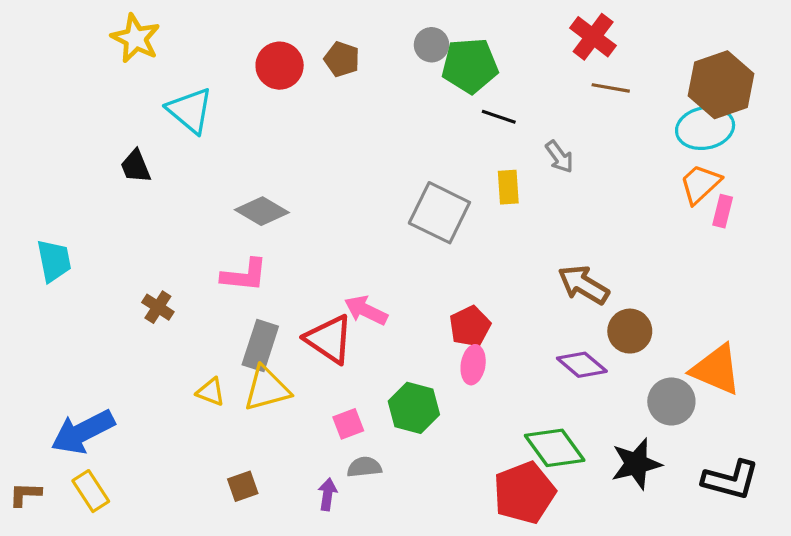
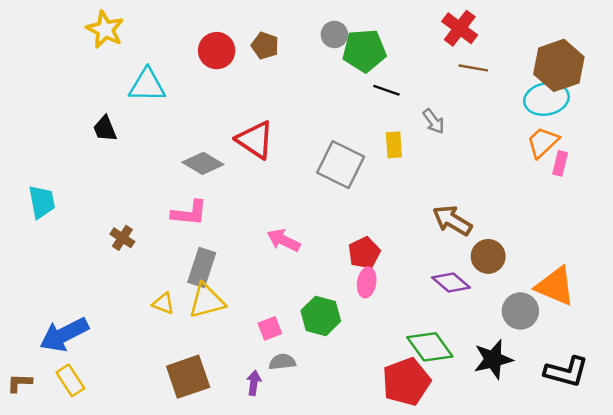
cyan triangle: (190, 110) -> (147, 85), turned -39
red triangle: (329, 339) -> (255, 140), moved
brown square: (243, 486) -> (188, 377), size x1.8

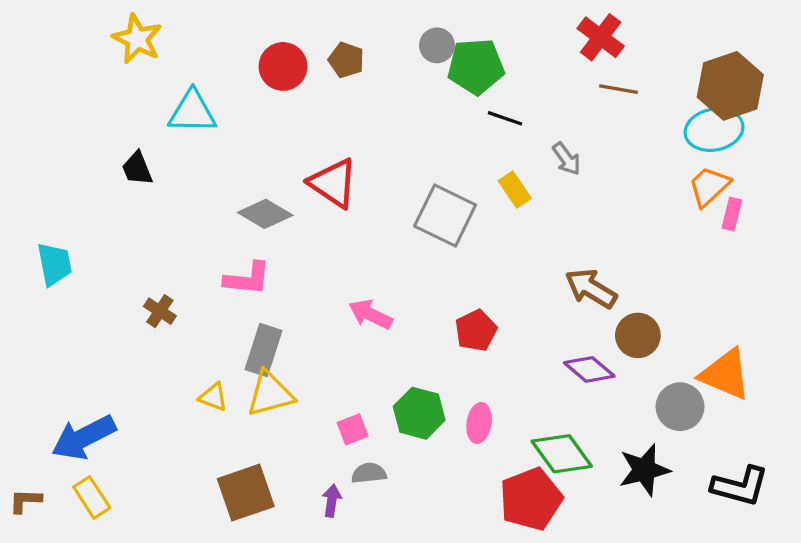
yellow rectangle: (394, 145) -> (515, 190), turned -30
pink ellipse: (367, 282) -> (479, 423), moved

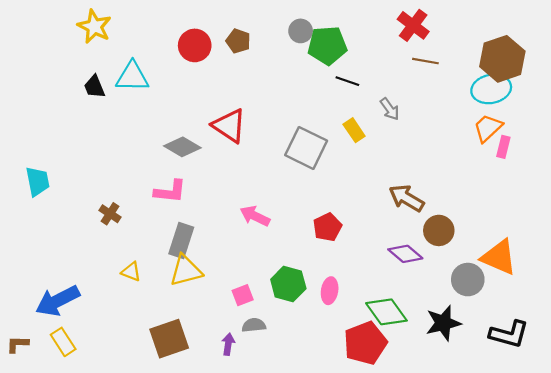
black trapezoid: (137, 169) -> (94, 87), moved
yellow triangle: (213, 397) -> (131, 272), moved

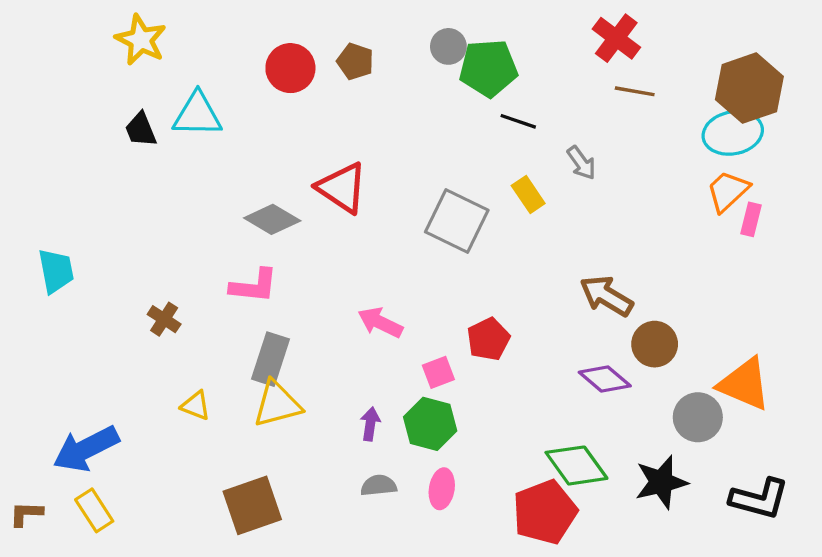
pink ellipse: (330, 291) -> (442, 489), moved
pink square: (243, 295) -> (438, 372), moved
purple arrow: (228, 344) -> (370, 424), moved

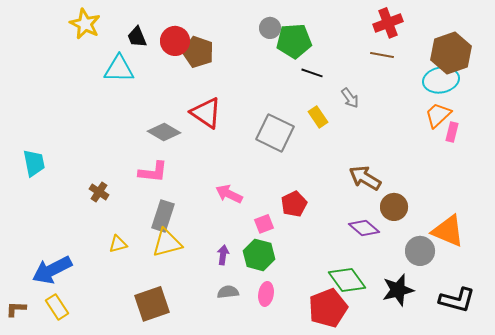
red cross: (616, 38) -> (388, 23), moved, turned 32
brown pentagon: (355, 61) -> (198, 52), moved, size x1.4
black trapezoid: (141, 130) -> (137, 37), moved
yellow triangle: (196, 406) -> (118, 244), turned -36

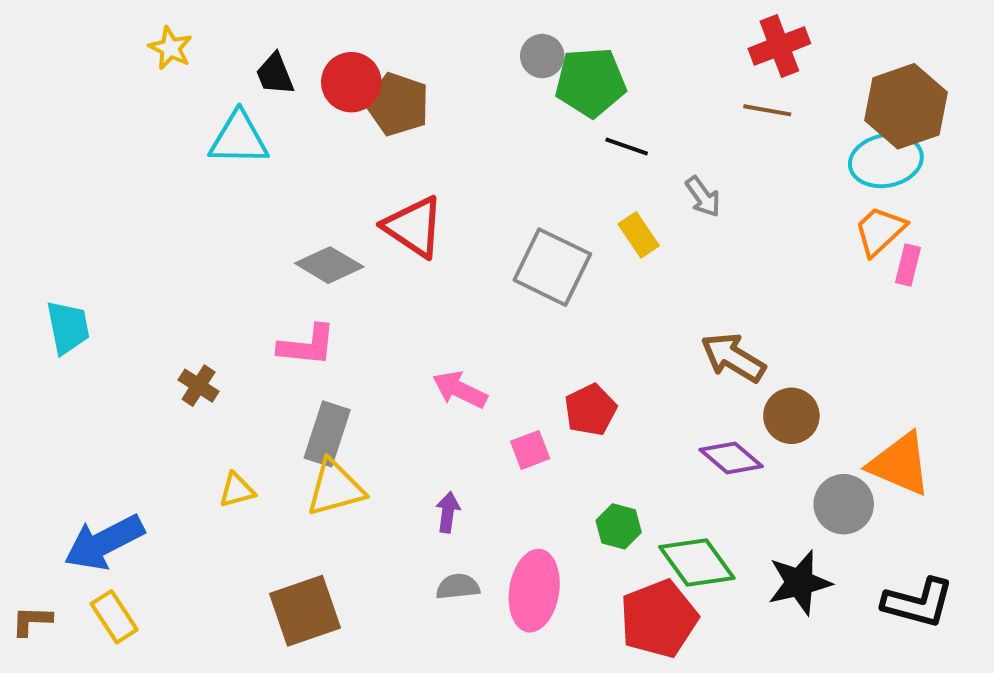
yellow star: (85, 24) -> (170, 48), size x0.7
green hexagon: (259, 255) -> (619, 526), moved, size x0.7
pink ellipse: (266, 294) -> (534, 591), size x1.6

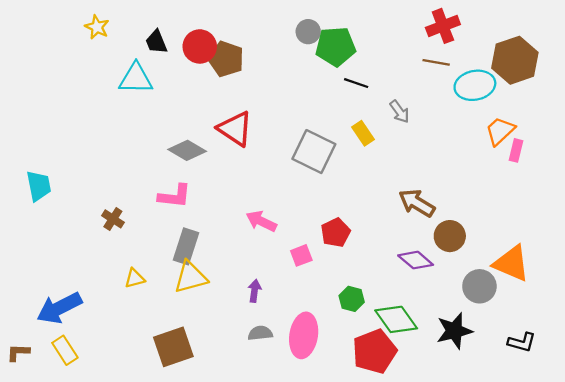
cyan ellipse: (886, 161) -> (475, 85), moved
black L-shape: (918, 603) -> (522, 342), size x0.7

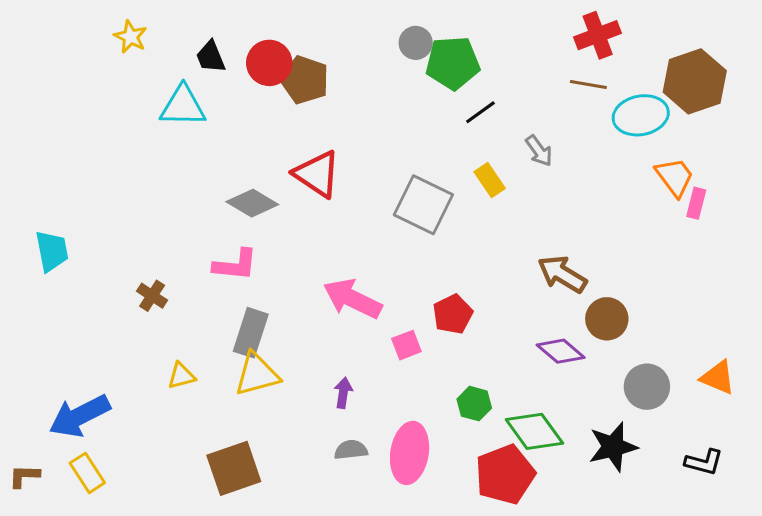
black line: (356, 83) -> (480, 112), turned -55
orange trapezoid: (500, 131) -> (675, 177), turned 96
pink arrow: (261, 221) -> (352, 299), size x1.4
orange triangle: (511, 263) -> (718, 377), moved, size x0.7

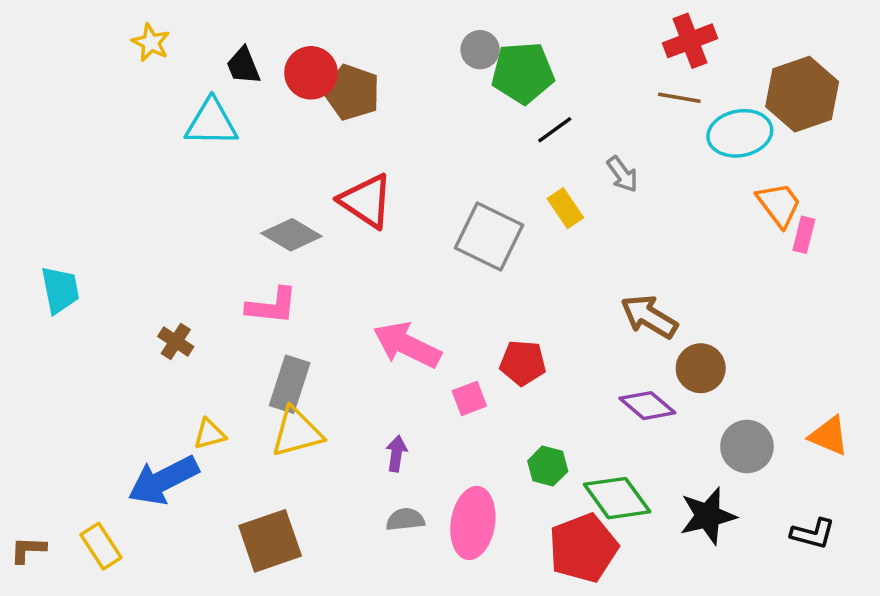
red pentagon: (453, 314) -> (523, 363), turned 30
blue arrow: (80, 416) -> (163, 480), moved

